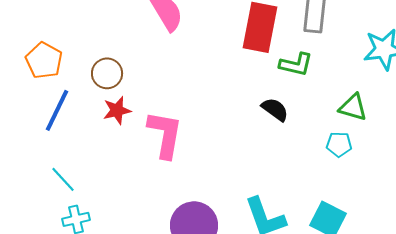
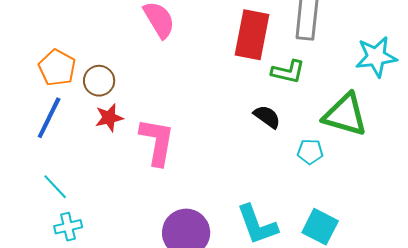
orange pentagon: (44, 60) -> (57, 68), moved
green triangle: (353, 107) -> (345, 115), size x1.6
cyan pentagon: (339, 144) -> (310, 152), moved

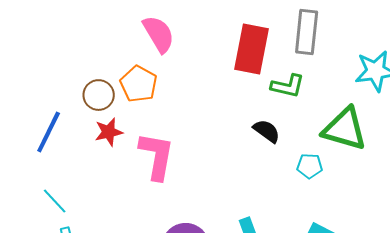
orange pentagon: (57, 68) -> (139, 84), moved

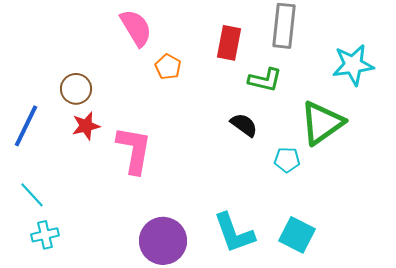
red rectangle: (252, 49) -> (229, 43), size x0.7
orange pentagon: (139, 84) -> (168, 67), moved, size x0.7
green triangle: (345, 129) -> (322, 123), turned -51

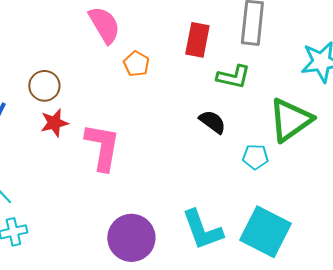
cyan square: (297, 235) -> (265, 232), size x1.4

